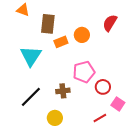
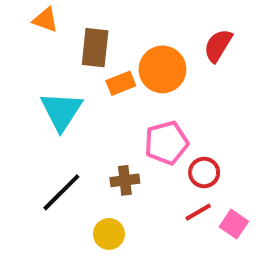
orange circle: (82, 35) -> (162, 69), size x1.5
pink square: (118, 104) -> (234, 224), moved
red line: (100, 118) -> (198, 212), moved

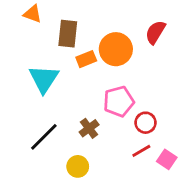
brown cross: (125, 180) -> (89, 128), turned -30

